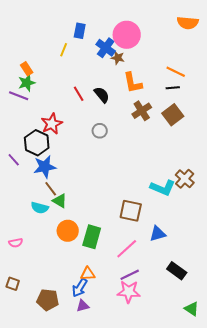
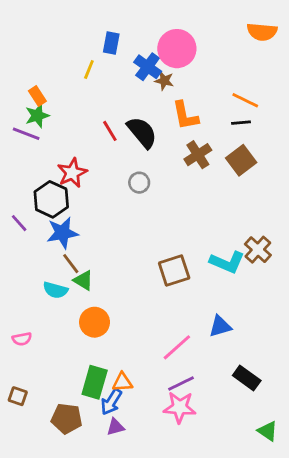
black semicircle: (102, 95) -> (142, 132), size x1.4
brown square: (131, 211) -> (174, 271), moved, turned -30
green rectangle: (92, 237) -> (95, 382), moved

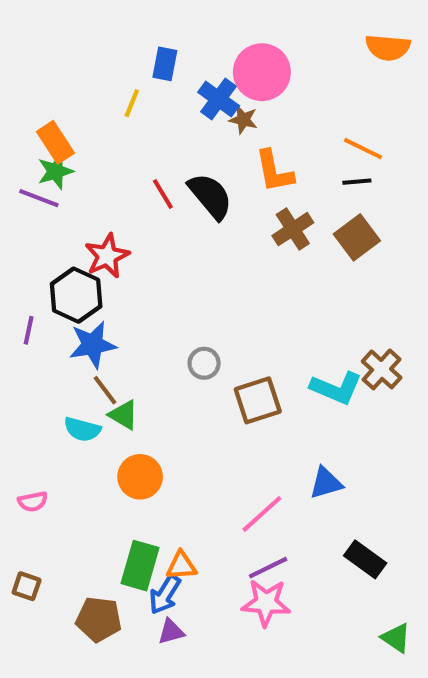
orange rectangle: (37, 96) -> (55, 142), size x1.4
gray circle: (139, 183) -> (204, 363), moved
purple line: (19, 223) -> (29, 330), turned 54

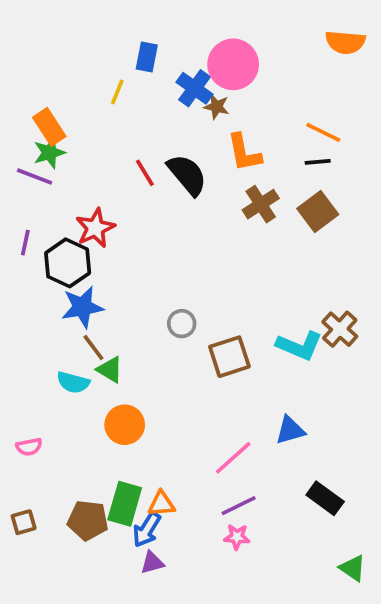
purple line: (29, 330) -> (25, 243), moved
brown square: (27, 586) -> (24, 522), turned -35
pink star: (266, 603) -> (237, 537), size x0.6
brown pentagon: (99, 619) -> (88, 520), moved

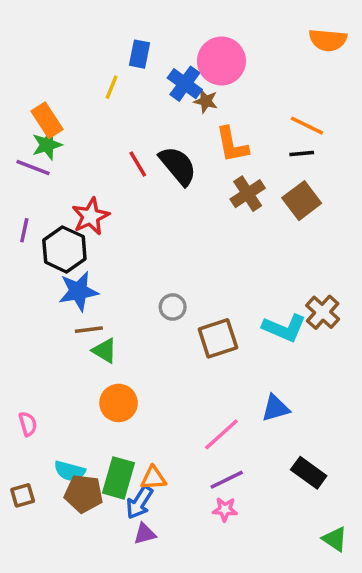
brown line: (93, 348) -> (89, 330), turned -60
cyan semicircle: (73, 382) -> (70, 471), moved
pink semicircle: (29, 447) -> (28, 424), turned -95

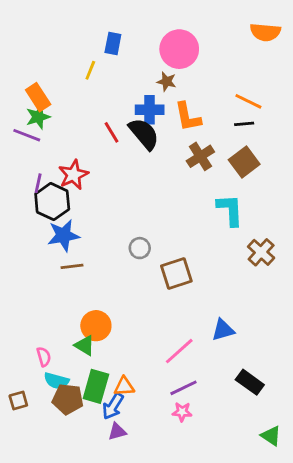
blue cross: (185, 84) -> (150, 110), moved, turned -36
purple line: (24, 230) -> (38, 183), moved
cyan L-shape: (284, 328) -> (230, 210), moved, turned -116
green triangle: (105, 351) -> (85, 345), moved
pink semicircle: (28, 424) -> (44, 357), moved

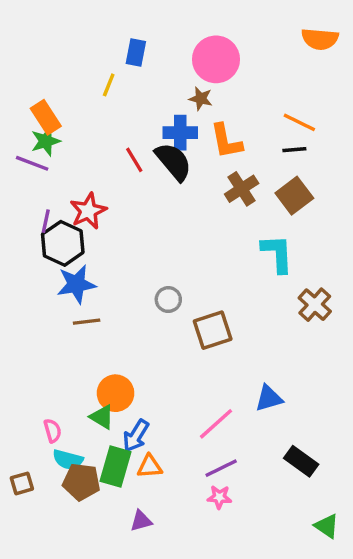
blue arrow: (113, 406) -> (136, 436), moved

